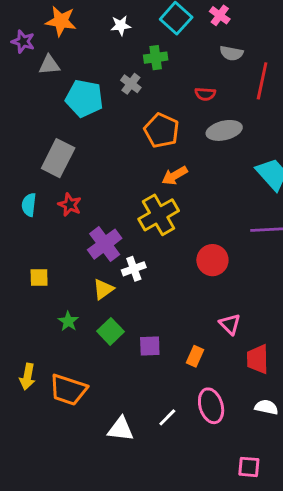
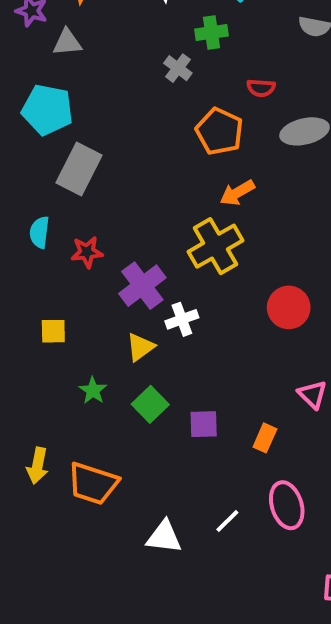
red semicircle: (205, 94) -> (261, 88), moved
cyan pentagon: (84, 98) -> (47, 110), moved
red star: (70, 205) -> (87, 252), moved, turned -30

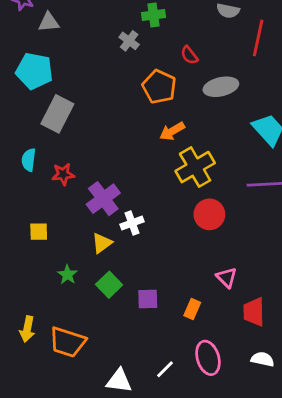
red semicircle: (261, 88) -> (189, 55), turned 48
yellow cross: (216, 246) -> (195, 167), moved

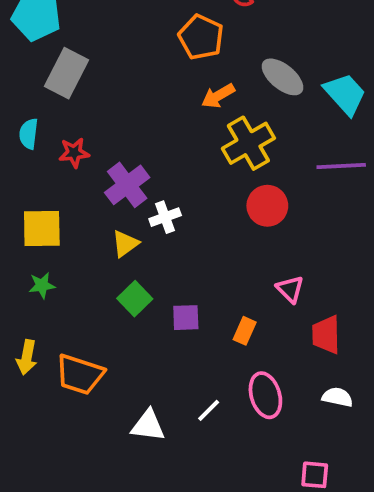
gray ellipse: (221, 87) -> (283, 77), moved, turned 52
yellow square: (39, 232) -> (42, 228), size x1.6
green star: (67, 275) -> (42, 285), moved, turned 30

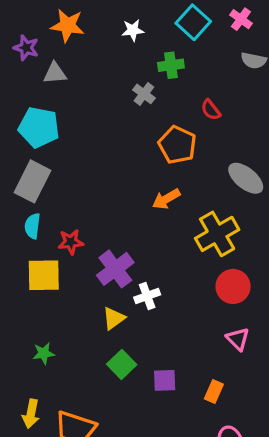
gray rectangle: (66, 73) -> (33, 181), moved
orange arrow: (218, 96) -> (166, 199), moved
yellow square: (42, 228) -> (44, 275), moved
pink triangle: (290, 289) -> (238, 339), moved

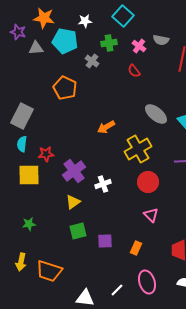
pink cross: (241, 19) -> (139, 46), moved
cyan pentagon: (39, 127) -> (65, 41), moved
orange pentagon: (177, 145) -> (65, 88), moved
white cross: (147, 296) -> (103, 184), moved
green square: (122, 364) -> (78, 231), turned 30

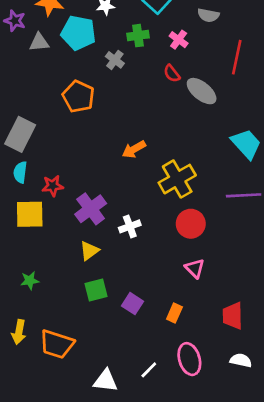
gray semicircle: (161, 40) -> (208, 15), moved
gray ellipse: (156, 114) -> (202, 91), moved
purple square: (105, 241) -> (133, 304), turned 35

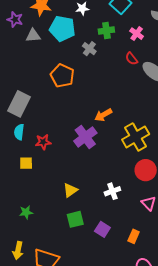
purple cross: (91, 209) -> (85, 137), moved
yellow square: (30, 214) -> (26, 163), size x0.6
white cross: (130, 226) -> (112, 191), moved

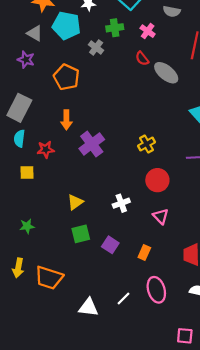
purple star: (15, 19) -> (26, 60), moved
gray triangle: (33, 36) -> (35, 33), turned 35
orange arrow: (103, 115) -> (66, 120), moved, turned -60
yellow cross: (136, 137) -> (146, 144), size x0.6

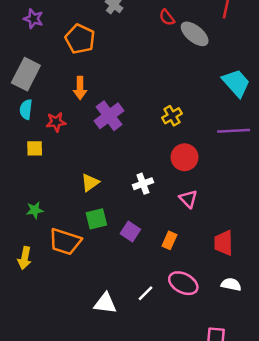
orange trapezoid: (49, 278) -> (65, 242), moved
pink ellipse: (156, 290) -> (183, 283), turned -45

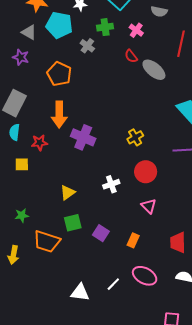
orange arrow: (80, 88) -> (59, 114), size x1.4
purple cross: (109, 116) -> (83, 137), turned -30
white cross: (143, 184) -> (111, 184), moved

